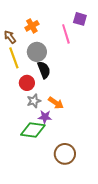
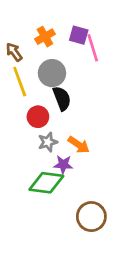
purple square: (80, 19) -> (79, 35), moved

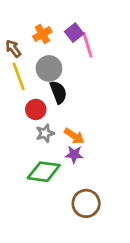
purple square: (79, 35) -> (74, 33), turned 36
purple star: (63, 165) -> (74, 154), moved

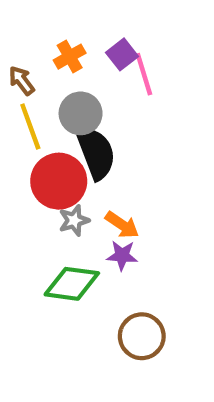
black semicircle: (58, 92) -> (96, 153), size x1.4
red circle: (36, 109) -> (59, 181), size x1.6

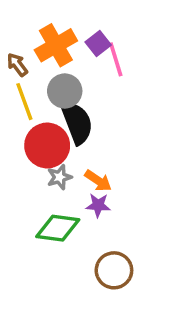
orange cross: (70, 57) -> (56, 45), size x1.6

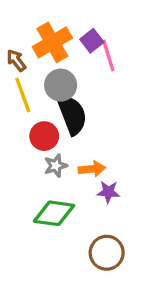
red circle: (47, 146) -> (44, 136), size x0.7
orange arrow: (98, 181) -> (92, 169), turned -40
purple star: (98, 205) -> (108, 192), moved

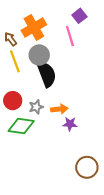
purple square: (92, 41) -> (79, 16), moved
red circle: (44, 136) -> (13, 101), moved
green diamond: (54, 213) -> (21, 126), moved
brown circle: (107, 253) -> (87, 167), moved

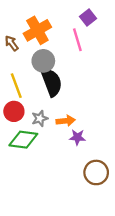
yellow line: (15, 61) -> (16, 86), moved
brown circle: (87, 167) -> (96, 172), moved

